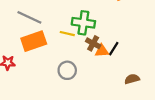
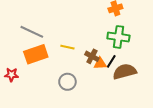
green cross: (83, 23) -> (118, 37), moved
brown semicircle: (132, 79) -> (125, 72), moved, size x1.6

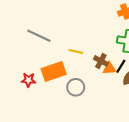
orange rectangle: (36, 54) -> (54, 72), moved
red star: (11, 75) -> (28, 80), moved

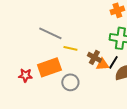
gray line: (39, 36) -> (50, 33), moved

